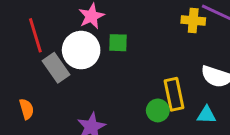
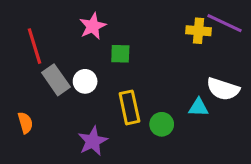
white circle: (81, 50) -> (85, 81), moved, size x0.6
yellow rectangle: (174, 94) -> (129, 107), moved
cyan triangle: (206, 115) -> (198, 107), moved

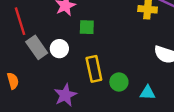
cyan triangle: (198, 107) -> (148, 93), moved

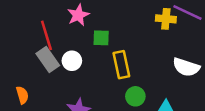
red line: (20, 21) -> (46, 35), moved
yellow rectangle: (94, 69) -> (121, 65), moved

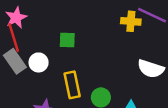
pink star: (78, 15) -> (16, 18), moved
yellow rectangle: (121, 65) -> (72, 85), moved

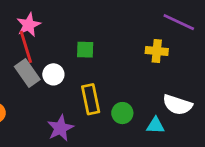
yellow cross: (131, 21) -> (157, 51), moved
white semicircle: (151, 69) -> (177, 105), moved

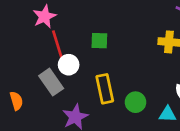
red line: (26, 47) -> (58, 46), moved
gray rectangle: (27, 73) -> (51, 82), moved

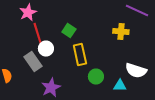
green square: (99, 41) -> (69, 31), turned 32
yellow rectangle: (105, 89) -> (80, 55), moved

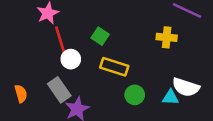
yellow rectangle: (80, 55) -> (114, 67), turned -60
gray rectangle: (33, 62) -> (59, 90), moved
cyan triangle: (120, 86) -> (170, 97), moved

